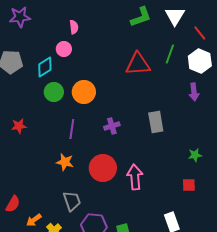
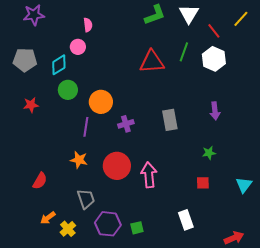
orange circle: (84, 92) -> (101, 102), moved
purple arrow: (194, 92) -> (215, 111), moved
red star: (19, 126) -> (31, 105), moved
red semicircle: (13, 204) -> (40, 181), moved

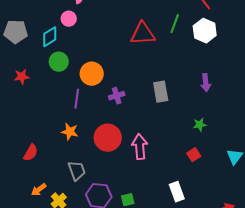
red square: (203, 183) -> (194, 155), turned -32

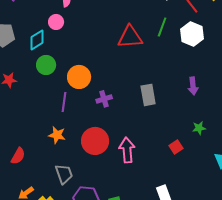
green star: (200, 125) -> (199, 128), moved
red square: (194, 155) -> (176, 147), moved

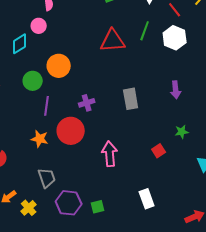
green circle: (46, 65) -> (33, 81), moved
orange circle: (79, 77) -> (59, 66), moved
red circle: (95, 141) -> (71, 131), moved

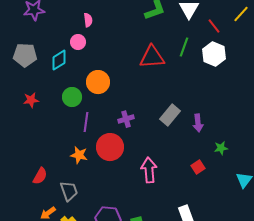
purple arrow: (176, 90) -> (198, 123), moved
gray rectangle: (131, 99) -> (170, 115), turned 50
gray trapezoid: (47, 178) -> (69, 191), moved

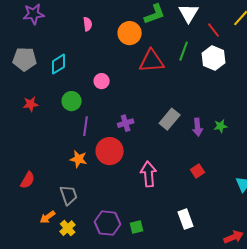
pink circle: (78, 42) -> (102, 81), moved
orange circle: (98, 82) -> (130, 33), moved
green star: (221, 148) -> (221, 126), moved
red semicircle: (40, 176) -> (28, 180), moved

